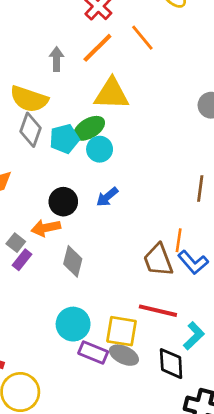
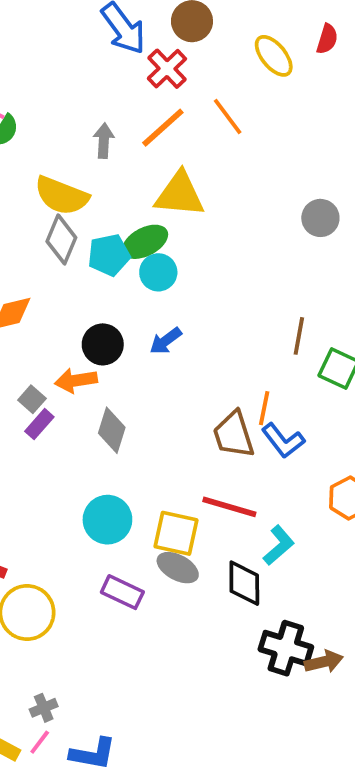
purple rectangle: (93, 353) -> (122, 592), moved

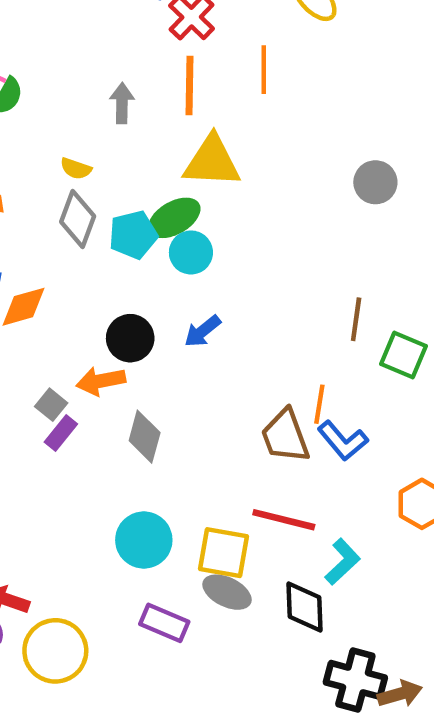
orange line: (228, 117) -> (264, 70), turned 39
orange line: (163, 128) -> (190, 85), turned -45
yellow semicircle: (62, 196) -> (76, 169), size x0.5

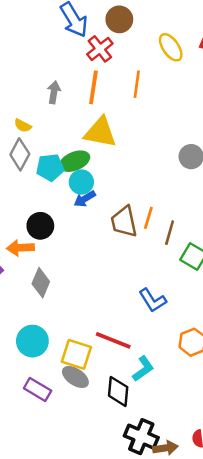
blue arrow: (202, 331) -> (85, 199), moved
orange line: (319, 404) -> (148, 218), moved
brown trapezoid: (285, 436) -> (124, 222), moved

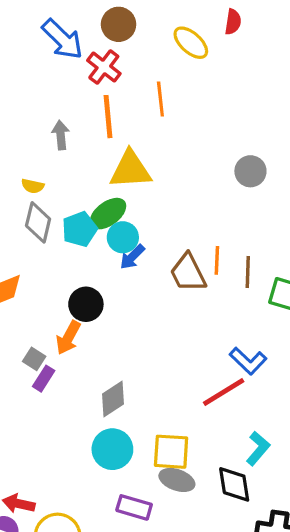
orange arrow: (20, 248) -> (68, 338), turned -44
gray diamond: (41, 283) -> (113, 399), moved, turned 48
red line: (113, 340) -> (224, 392), moved, turned -39

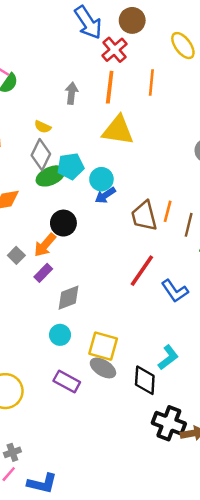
green ellipse: (108, 214) -> (51, 176), moved
purple rectangle: (44, 379) -> (43, 273), moved
red line: (224, 392) -> (142, 271), moved, turned -36
cyan circle: (112, 449) -> (60, 335), size x0.7

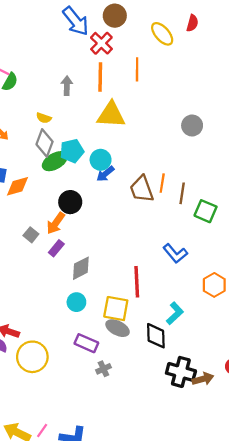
red line: (142, 271) -> (137, 282), moved, turned -32
gray cross: (12, 452) -> (103, 369), moved

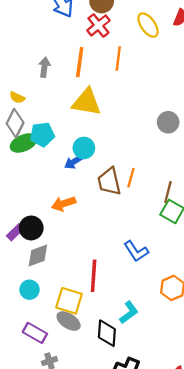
red cross: (101, 43) -> (98, 25), moved
cyan circle: (101, 160) -> (84, 148), moved
brown line: (182, 193) -> (168, 192), moved
black circle: (70, 202) -> (31, 228), moved
orange arrow: (56, 223) -> (64, 204), moved, turned 30

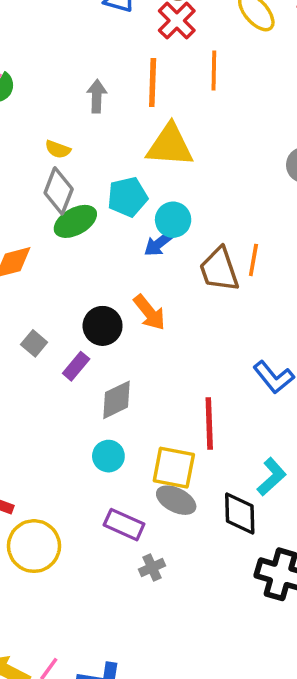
cyan pentagon: (42, 134) -> (127, 197), moved
orange arrow: (64, 204) -> (149, 312), turned -105
black circle: (31, 228) -> (103, 326), moved

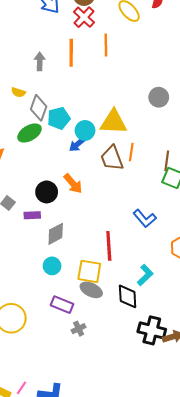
yellow triangle: (170, 146) -> (113, 122), moved
gray diamond: (59, 191) -> (39, 108), moved
purple rectangle: (76, 366) -> (32, 215), turned 49

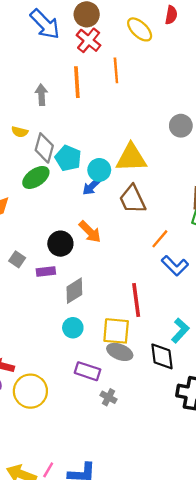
cyan pentagon: (59, 118) -> (68, 158), turned -30
orange line: (131, 152) -> (160, 239), moved, turned 36
gray cross: (79, 329) -> (108, 397), turned -32

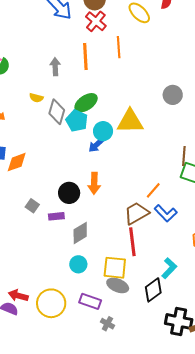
green ellipse: (36, 177) -> (86, 103), moved
brown trapezoid: (132, 199) -> (136, 213), moved, turned 84
orange arrow: (90, 232) -> (94, 183), turned 45
black diamond: (162, 356) -> (153, 290), turned 60
yellow circle: (30, 391) -> (51, 303), moved

